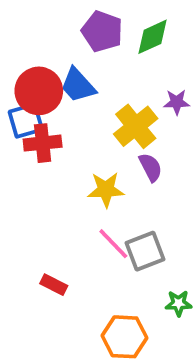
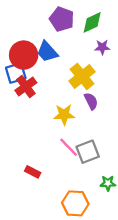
purple star: (177, 102) -> (102, 47), moved
red cross: (43, 143) -> (26, 87), turned -30

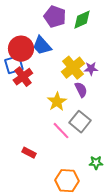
purple star: (102, 47) -> (91, 69), moved
yellow star: (64, 115) -> (57, 102), turned -30
gray square: (88, 152) -> (80, 122), moved, turned -30

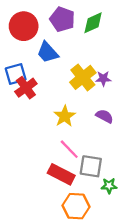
red circle: (21, 49) -> (24, 26), moved
purple semicircle: (81, 90) -> (104, 116), moved, turned -35
gray square: (80, 122) -> (91, 166), moved, turned -30
red rectangle: (29, 153) -> (61, 174), moved, size x1.6

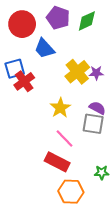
gray square: (91, 166) -> (93, 124), moved

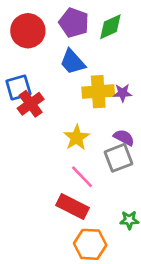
blue trapezoid: (44, 48) -> (73, 62), moved
yellow cross: (77, 72) -> (98, 92), turned 35
gray square: (93, 124) -> (118, 158), turned -30

